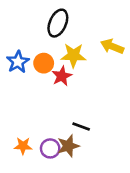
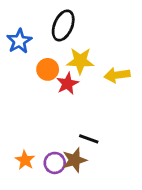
yellow arrow: (112, 46) -> (117, 75), moved, turned -30
blue star: (18, 62) -> (19, 41), moved
orange star: (23, 146) -> (25, 160), turned 30

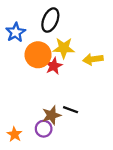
orange circle: (48, 69) -> (38, 55), size x1.5
orange star: (25, 160) -> (14, 134), moved
brown star: (75, 160) -> (51, 115), moved

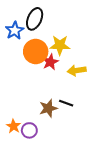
black ellipse: (50, 20) -> (35, 19), moved
yellow arrow: (93, 59) -> (77, 70), moved
purple circle: (44, 129) -> (29, 130), moved

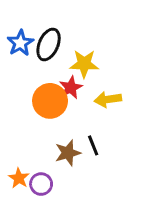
black ellipse: (35, 19) -> (49, 44), moved
orange circle: (36, 52) -> (50, 101), moved
black line: (66, 103) -> (93, 145), turned 48

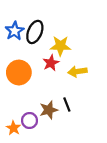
orange circle: (50, 101) -> (19, 73), moved
purple circle: (41, 184) -> (29, 121), moved

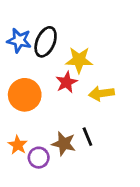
blue star: (15, 31) -> (19, 40), turned -30
brown star: (49, 110) -> (64, 144), turned 30
orange star: (13, 128) -> (18, 145), moved

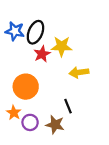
red star: (67, 82) -> (42, 54), moved
orange circle: (25, 95) -> (26, 87), moved
brown star: (64, 144) -> (55, 125), moved

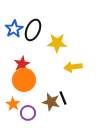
blue star: (15, 31) -> (14, 29), turned 30
red star: (42, 54) -> (22, 64), moved
brown star: (55, 125) -> (51, 102), moved

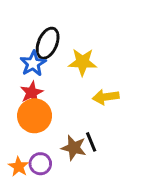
blue star: (14, 29) -> (33, 64), moved
orange star: (13, 104) -> (19, 167), moved

